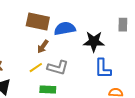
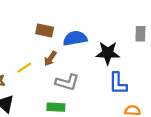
brown rectangle: (38, 22) -> (45, 30), size x0.7
yellow line: (36, 68) -> (24, 68), moved

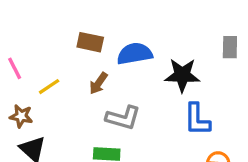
yellow line: (24, 68) -> (49, 87), moved

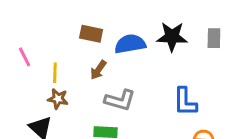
black star: (182, 75) -> (172, 37), moved
yellow line: (49, 87) -> (55, 73), turned -54
brown star: (21, 116) -> (58, 99), moved

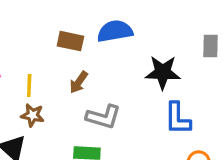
black star: (172, 37) -> (163, 72), moved
blue semicircle: (130, 44) -> (115, 31), moved

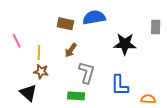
gray L-shape: (103, 117) -> (87, 73), turned -90
blue L-shape: (178, 118) -> (120, 85), moved

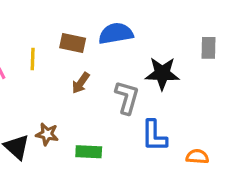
yellow line: (39, 52) -> (33, 59), moved
brown star: (41, 72) -> (47, 134), moved
gray L-shape: (87, 73) -> (127, 97), moved

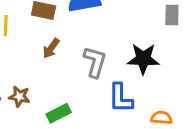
black star: (162, 73) -> (143, 59), moved
green rectangle: (89, 152) -> (59, 113), turned -30

